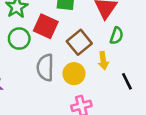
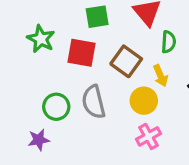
green circle: (19, 39) -> (56, 107), moved
yellow circle: (74, 74) -> (144, 101), moved

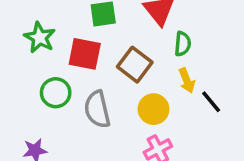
yellow arrow: (160, 76) -> (187, 81), moved
green circle: (56, 107) -> (56, 93), moved

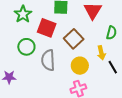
green semicircle: (183, 44) -> (111, 33), moved

